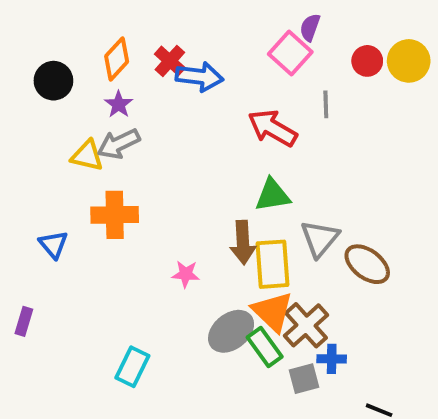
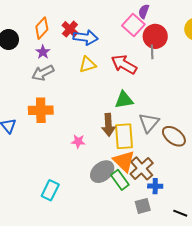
red circle: (367, 61) -> (155, 36), moved, size x1.5
yellow triangle: (87, 156) -> (88, 64), moved, turned -30
gray square: (304, 379) -> (143, 206), moved

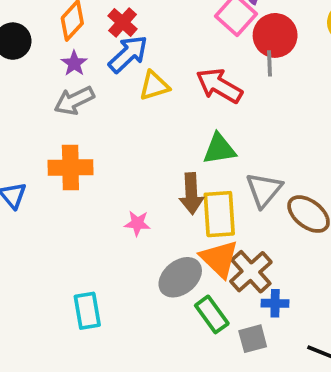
blue arrow: (86, 37) -> (128, 54), moved, turned -50
green rectangle: (120, 180) -> (212, 314), moved
cyan rectangle: (50, 190) -> (87, 311), turned -36

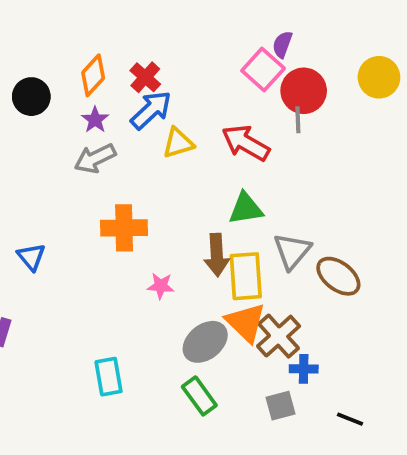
orange cross: (70, 168) -> (124, 228), moved
green rectangle: (212, 314) -> (199, 396), moved

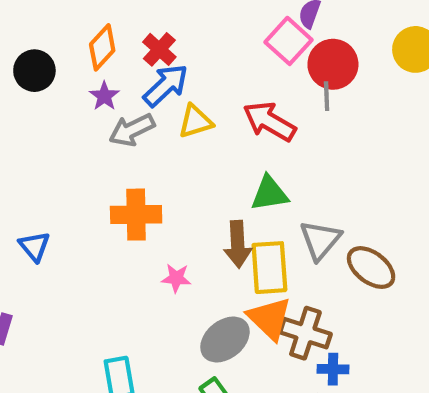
gray arrow: (95, 158) -> (132, 130), moved
brown cross: (279, 336) -> (305, 333), turned -30

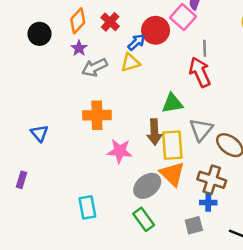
red circle: (333, 64) -> (156, 30), moved
blue arrow: (166, 85) -> (136, 42), moved, size x0.7
red arrow: (269, 121) -> (200, 72), moved, turned 36
pink star: (176, 278) -> (120, 151), size x1.5
brown cross: (305, 333) -> (212, 180), moved

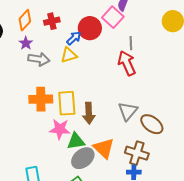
red cross: (110, 22) -> (52, 21), turned 35
gray arrow: (95, 67) -> (39, 59), turned -145
green triangle: (172, 103) -> (76, 141), moved
yellow rectangle: (172, 145) -> (67, 103), moved

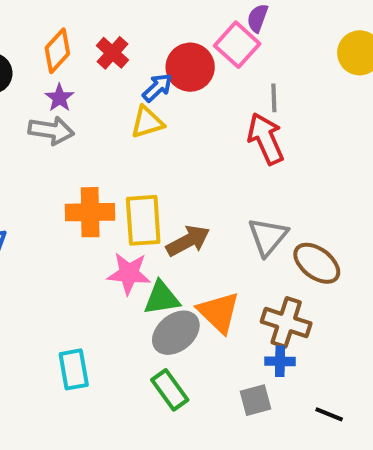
red cross: (52, 21) -> (113, 53), turned -35
gray arrow: (39, 59) -> (51, 130), moved
brown arrow: (89, 113) -> (188, 241), turned -115

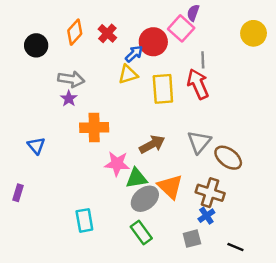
purple star: (59, 98) -> (69, 99), moved
yellow rectangle: (143, 220) -> (163, 89), moved
blue cross: (280, 361) -> (206, 216), turned -35

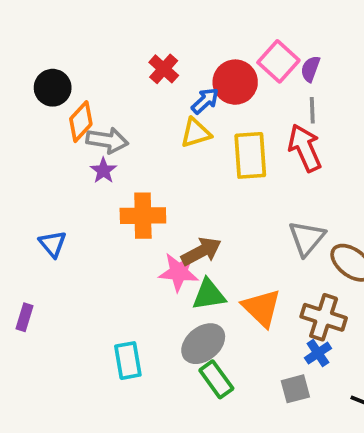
purple semicircle: (193, 13) -> (310, 69), moved
orange diamond: (75, 32) -> (81, 122), moved
brown arrow: (152, 144) -> (201, 251), moved
gray ellipse: (145, 199) -> (203, 344), moved

